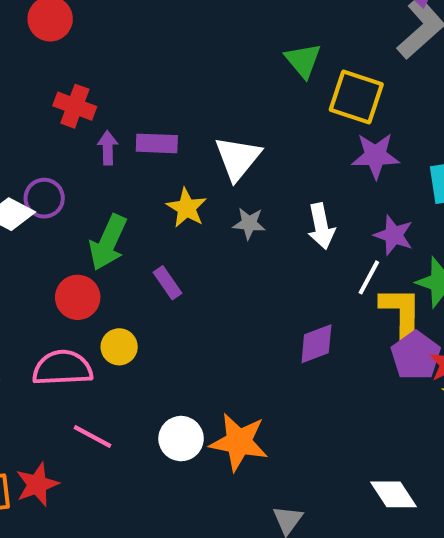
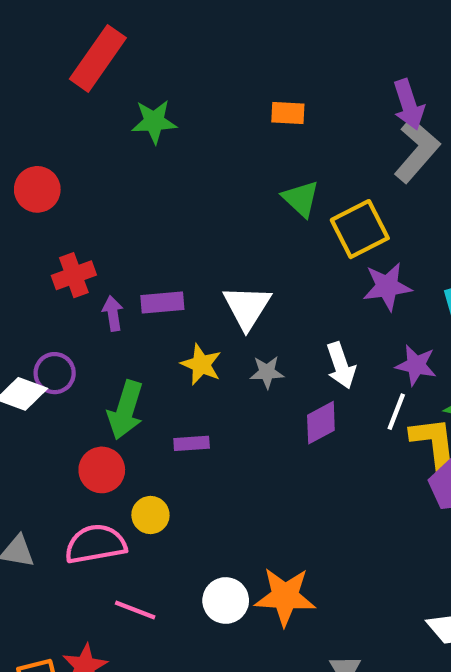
yellow square: (356, 97) -> (360, 229), turned -38
red cross: (75, 106) -> (74, 275), turned -33
purple rectangle: (168, 283) -> (192, 443), turned -52
purple diamond: (316, 344) -> (321, 423), moved

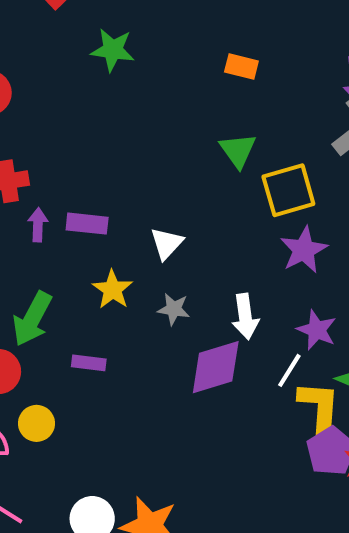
purple star: (387, 287) -> (304, 250), turned -30
white triangle: (247, 307) -> (167, 243), size x0.7
purple diamond: (321, 423) -> (216, 367), size x1.4

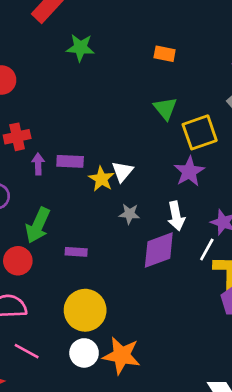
purple star: (304, 250) -> (189, 172), moved
yellow star: (113, 290) -> (101, 179), moved
yellow circle: (36, 423) -> (85, 310), moved, size x1.8

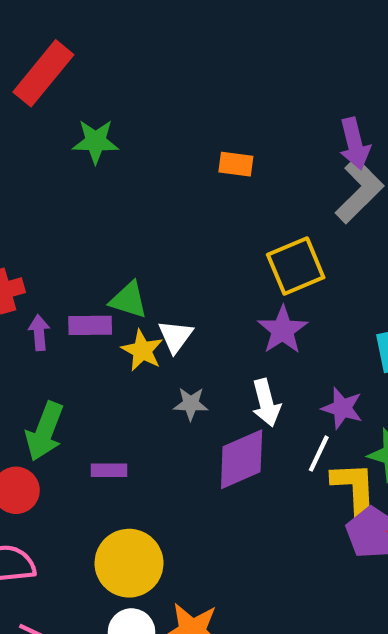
orange rectangle: (165, 54) -> (236, 164), moved
green triangle: (165, 108) -> (129, 300), moved, turned -30

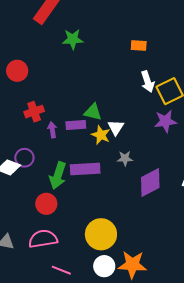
purple star: (283, 330) -> (165, 121), turned 30
white arrow: (266, 403) -> (148, 82), moved
purple rectangle: (109, 470) -> (85, 169), moved, size x1.8

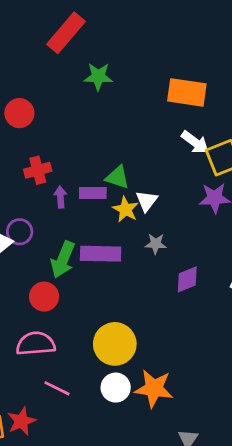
orange rectangle: (139, 46) -> (187, 92), size x1.8
white arrow: (148, 82) -> (195, 142), turned -40
purple diamond: (150, 183) -> (187, 279), size x0.7

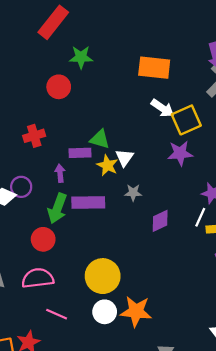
red circle: (19, 113) -> (59, 87), moved
purple arrow: (60, 197) -> (60, 173), moved

